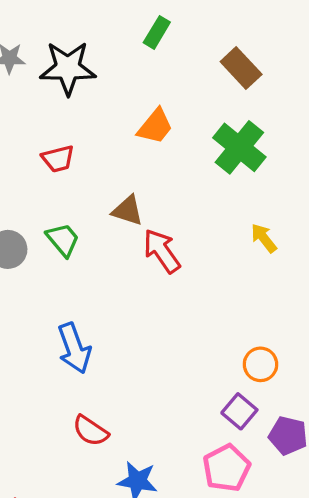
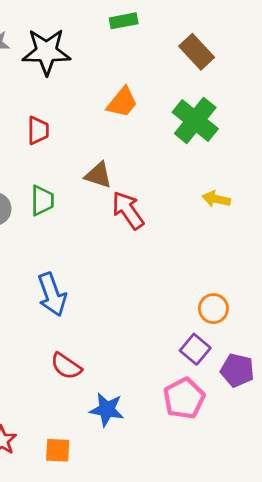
green rectangle: (157, 32) -> (124, 21), turned 48
red trapezoid: (58, 159) -> (38, 130), turned -76
yellow arrow: (264, 238) -> (216, 199), turned -40
green trapezoid: (63, 240) -> (42, 200), turned 40

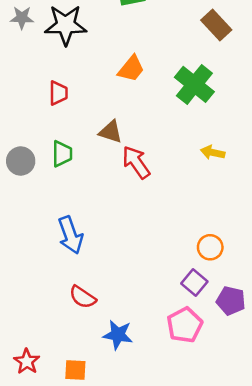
brown rectangle: (197, 52) -> (216, 25), moved

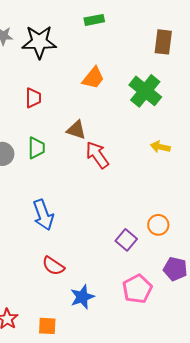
brown rectangle: (216, 25) -> (163, 42), turned 50
purple square: (194, 283) -> (126, 240), moved
blue star: (118, 335) -> (82, 297), turned -30

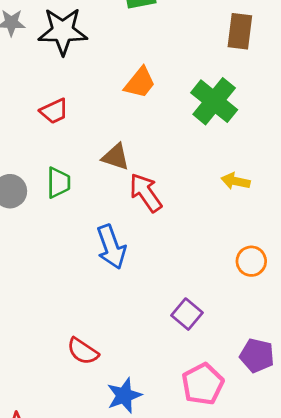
red trapezoid: (33, 98) -> (54, 111), turned 65
blue arrow: (43, 215) -> (111, 247), moved
orange circle: (158, 225) -> (251, 261), moved

